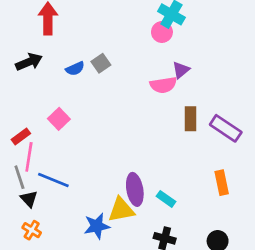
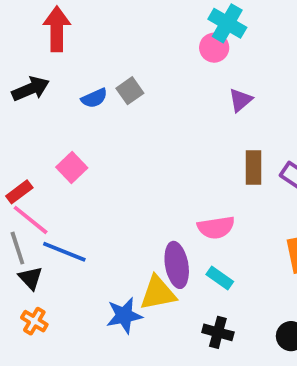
pink semicircle: (163, 85) -> (216, 227), moved
pink line: (29, 157) -> (31, 220), turned -60

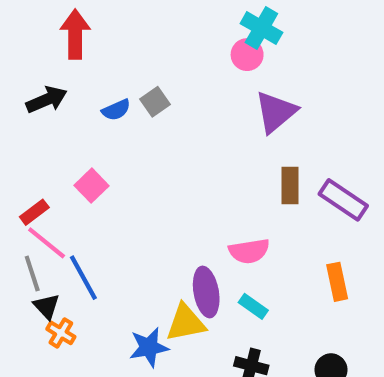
purple triangle: (240, 100) -> (276, 112), size x1.6
blue line: (64, 252) -> (83, 278), turned 39
orange cross: (34, 321) -> (61, 333), moved

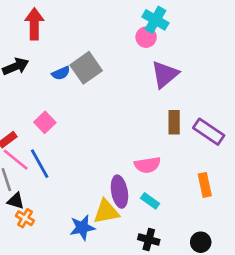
gray square: (155, 102) -> (86, 68), size x1.6
blue line: (83, 278) -> (40, 164), moved
black triangle: (47, 306) -> (16, 201), turned -30

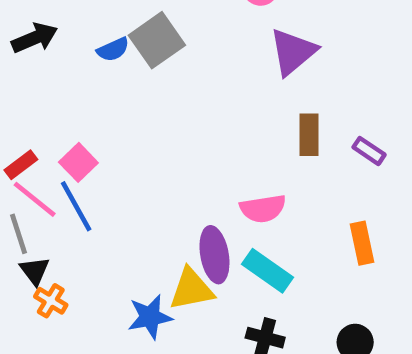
pink square: (45, 122) -> (78, 162), moved
purple rectangle: (209, 132) -> (369, 151), size x0.6
black triangle: (16, 201) -> (35, 271), turned 36
cyan rectangle: (150, 201) -> (267, 271), size x1.5

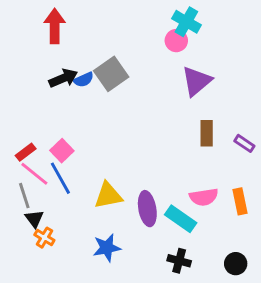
black arrow: (35, 38) -> (63, 78), moved
pink semicircle: (263, 209) -> (204, 197), moved
yellow triangle: (191, 289) -> (108, 196), moved

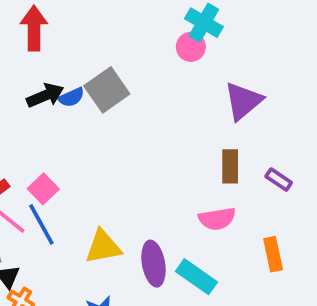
purple triangle: (197, 81) -> (243, 101), moved
pink semicircle: (204, 197) -> (217, 219), moved

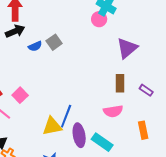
gray square: (107, 90) -> (54, 42), size x0.7
black arrow: (45, 95) -> (15, 31), moved
blue line: (41, 224) -> (66, 116), moved, turned 50

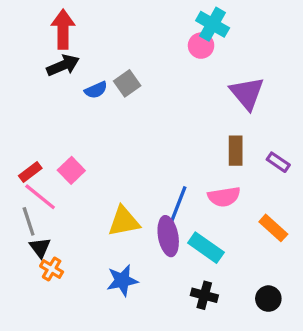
purple triangle: (127, 48) -> (247, 93), turned -30
blue line: (66, 116) -> (178, 205), moved
orange rectangle: (143, 130) -> (273, 228), turned -36

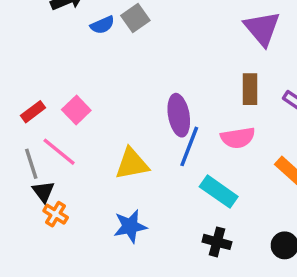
pink line: (40, 197) -> (59, 152), moved
purple ellipse: (168, 236) -> (179, 115), moved

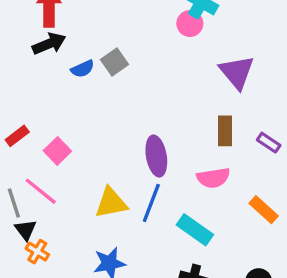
red rectangle: (33, 112) -> (17, 136), moved
blue line: (189, 146) -> (151, 203), moved

